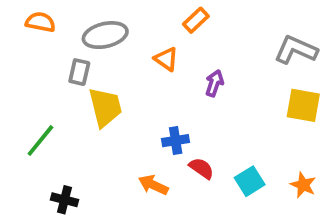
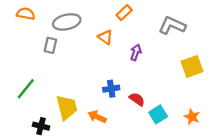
gray L-shape: (296, 50) -> (172, 25), moved
yellow square: (303, 105) -> (192, 66), turned -30
yellow trapezoid: (105, 107) -> (67, 107), moved
red semicircle: (201, 168) -> (137, 99), moved

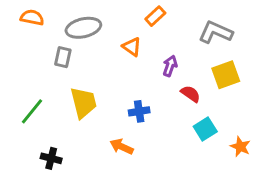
yellow square: (192, 66) -> (226, 75), moved
red semicircle: (137, 99) -> (191, 94), moved
yellow trapezoid: (67, 107) -> (83, 103), moved
cyan square: (158, 114) -> (205, 129), moved

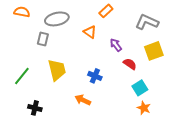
purple arrow: (170, 66) -> (116, 45), turned -56
blue cross: (139, 111) -> (95, 76), turned 32
orange star: (240, 147) -> (144, 108), moved

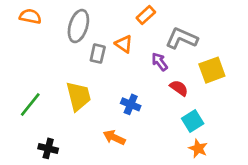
gray ellipse: (57, 19) -> (78, 26), turned -60
gray L-shape: (147, 22) -> (182, 38), moved
gray rectangle: (43, 39) -> (98, 54), moved

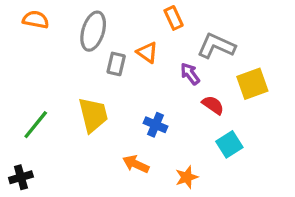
orange rectangle: (146, 15) -> (174, 18), turned -72
black cross: (48, 148) -> (21, 177), moved, turned -30
orange star: (198, 148) -> (187, 177), moved, turned 30

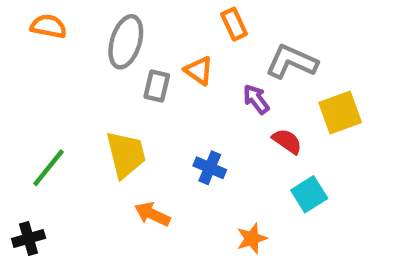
orange arrow: (136, 164) -> (152, 214), moved

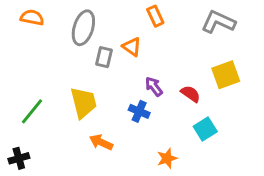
gray L-shape: (292, 62) -> (218, 22), moved
purple arrow: (256, 99) -> (154, 86), moved

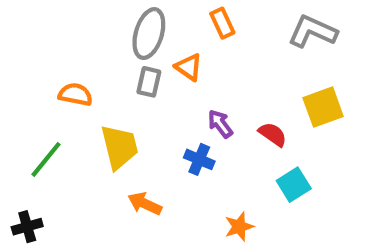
orange semicircle: (32, 18) -> (75, 94), moved
gray ellipse: (83, 28) -> (149, 34), moved

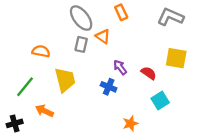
gray ellipse: (149, 34) -> (81, 18), turned -55
yellow square: (323, 107) -> (176, 58), turned 30
orange arrow: (145, 204) -> (44, 111), moved

